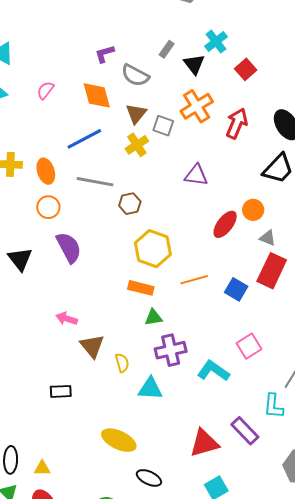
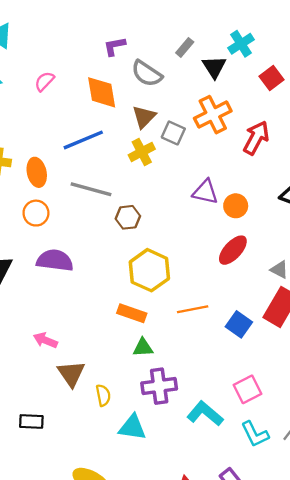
orange circle: (253, 210) -> (236, 206), moved
purple semicircle: (69, 248) -> (55, 260), turned -60
cyan L-shape: (273, 406) -> (255, 434), moved, turned -36

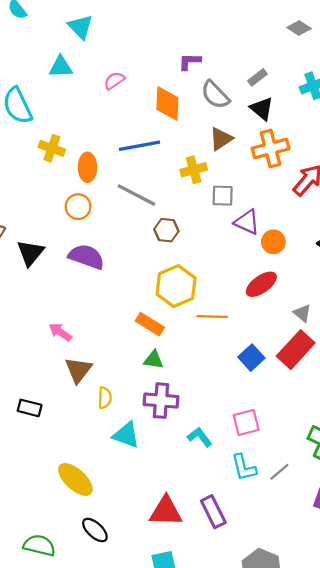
black triangle: (214, 67) -> (262, 109), moved, turned -30
brown triangle: (144, 117) -> (221, 139), moved
gray square: (173, 133) -> (223, 196), moved, turned -35
orange line: (193, 309) -> (212, 317), moved
cyan L-shape: (205, 414) -> (200, 437), size x0.7

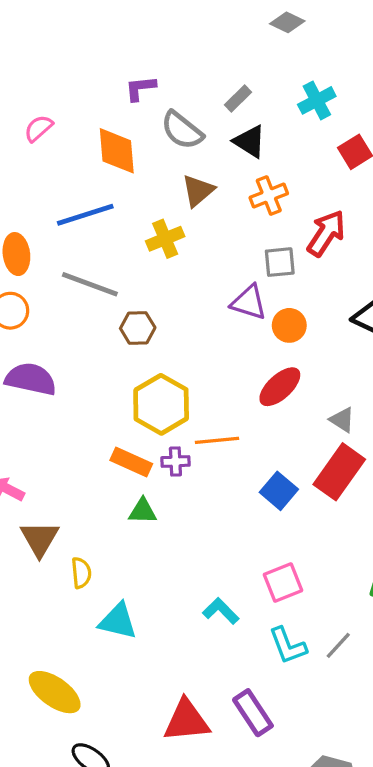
orange cross: (271, 148) -> (269, 196), size x0.7
gray square: (223, 196) -> (280, 262), moved
purple cross: (161, 401) -> (175, 461), moved, size x0.6

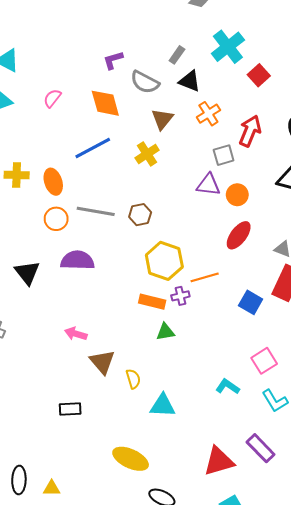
cyan cross: (317, 100) -> (228, 47), size x1.4
gray line: (90, 284) -> (96, 211), moved

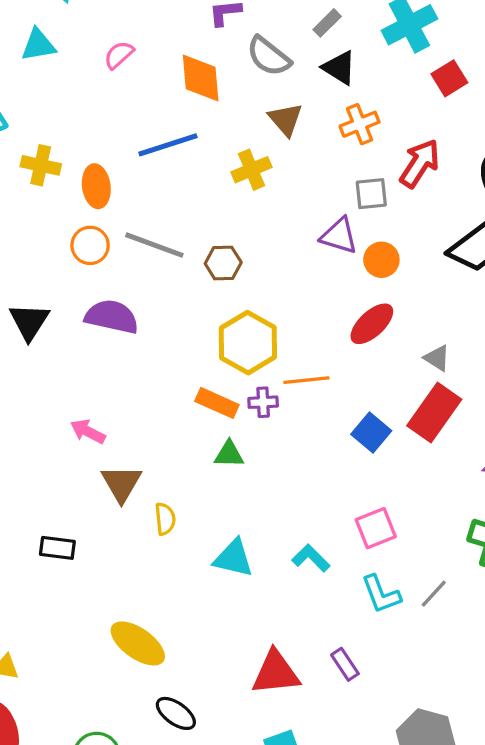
brown triangle: (162, 119) -> (286, 119), turned -30
cyan triangle: (163, 405) -> (233, 558), moved
purple rectangle: (261, 448) -> (345, 664), size x0.7

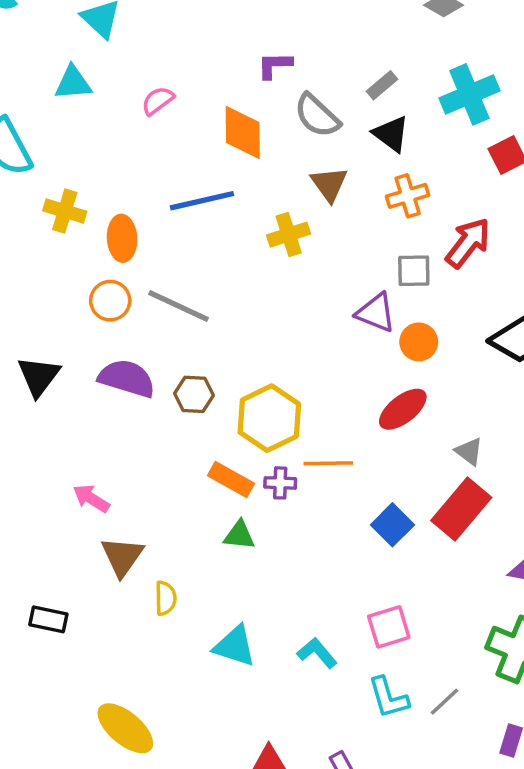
brown hexagon: (223, 263) -> (194, 394), moved

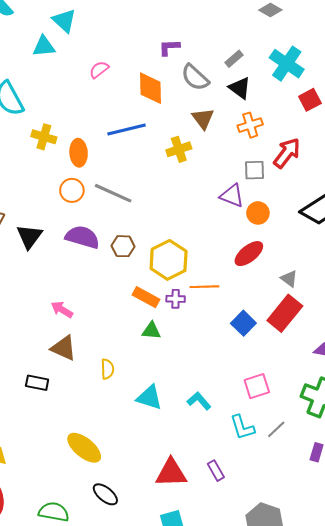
cyan triangle: (73, 83) -> (44, 46), moved
cyan cross: (469, 94) -> (287, 64), turned -32
brown triangle: (122, 556) -> (64, 348), moved, turned -40
pink square: (389, 627) -> (257, 386), moved

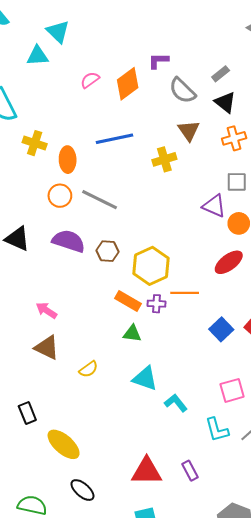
orange diamond: (150, 88) -> (128, 84), moved, turned 52
black triangle: (29, 236) -> (17, 239), turned -44
yellow semicircle: (107, 369) -> (88, 369), turned 54
black rectangle: (37, 383) -> (27, 413), moved, turned 55
cyan triangle: (149, 397) -> (145, 378), moved

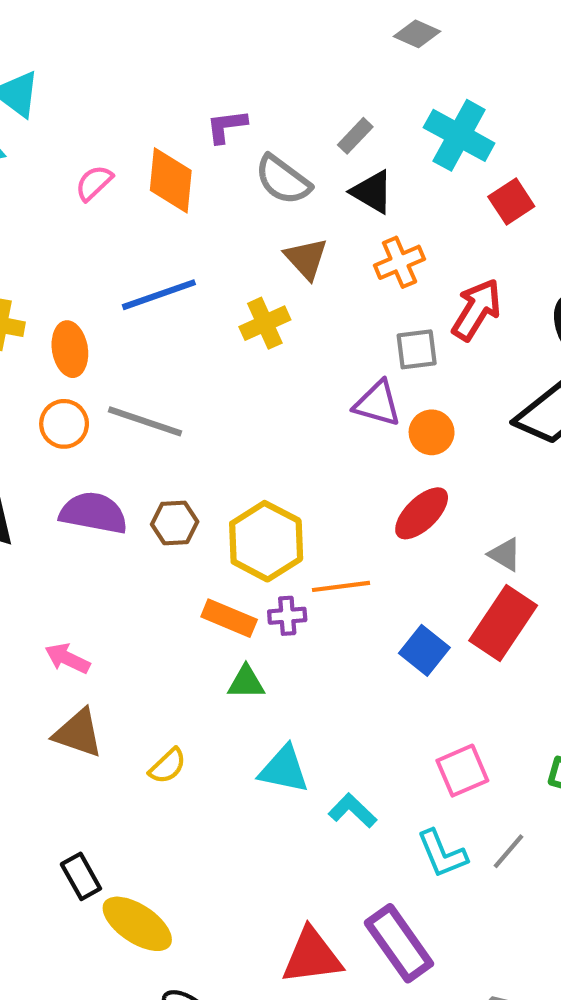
orange diamond: (128, 84) -> (171, 180), turned -40
black rectangle: (27, 413) -> (81, 876), moved
purple rectangle: (190, 471) -> (399, 943), size x1.8

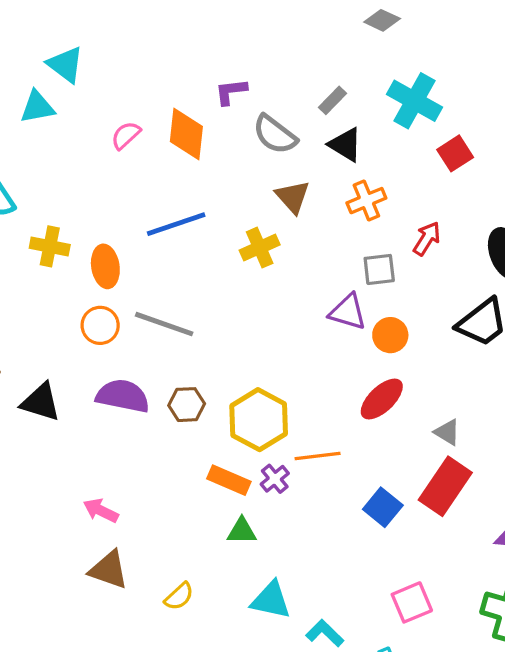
red arrow: (477, 310) -> (427, 239), size x0.7
purple cross: (287, 616) -> (275, 479), turned -36

